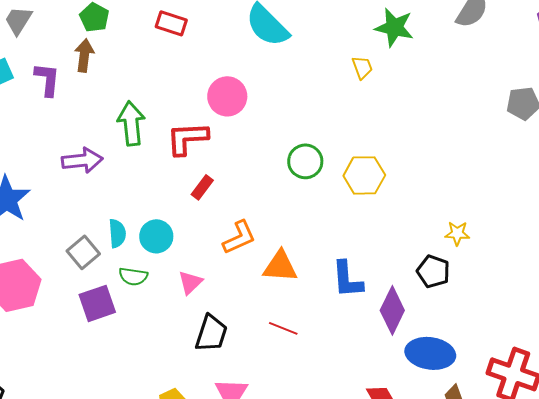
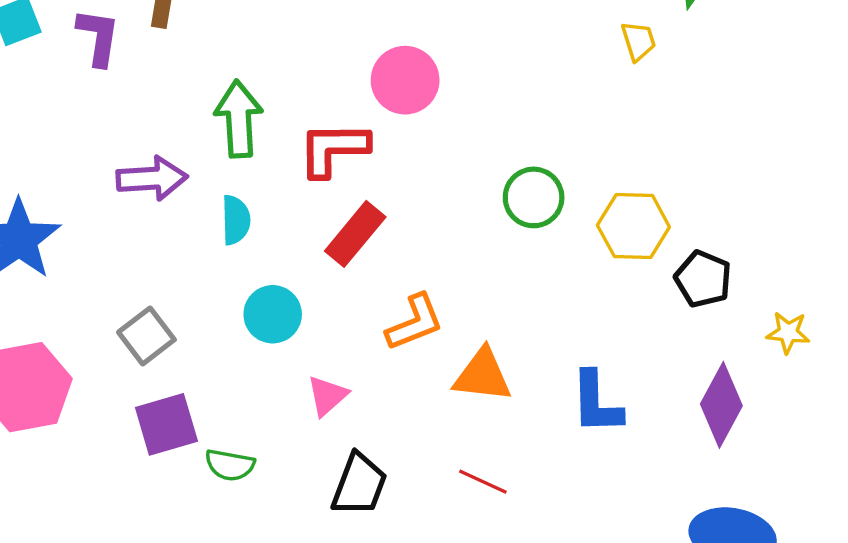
red rectangle: (202, 187) -> (355, 234), size x1.5
cyan semicircle: (117, 233) -> (236, 220), moved
black pentagon: (433, 271) -> (703, 279), moved
green semicircle: (133, 276) -> (230, 465), moved
purple diamond: (392, 310) -> (721, 405), moved

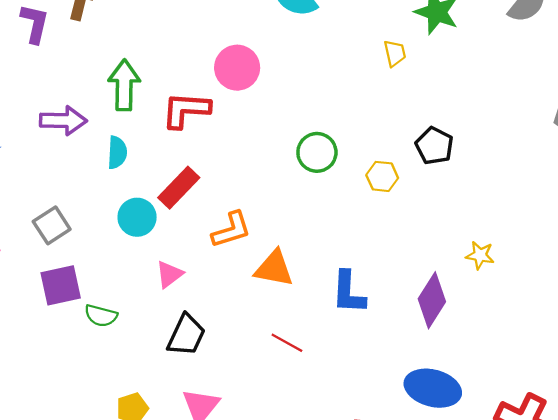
yellow hexagon: (633, 226) -> (382, 176), size x0.7
red rectangle: (355, 234) -> (179, 188), moved
black pentagon: (703, 279) -> (434, 146), moved
red line: (483, 482) -> (287, 343), moved

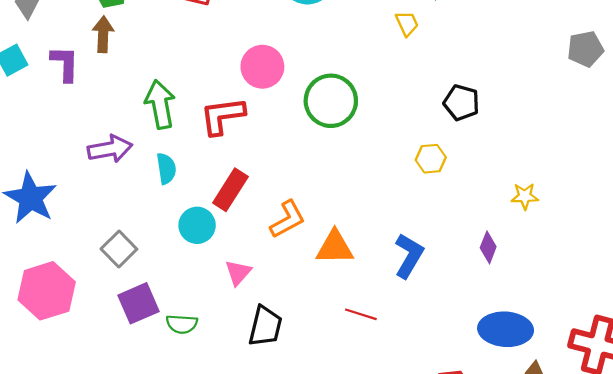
green circle: (317, 152) -> (331, 101), moved, size x1.4
yellow hexagon: (382, 176) -> (431, 159), moved
blue L-shape: (348, 292) -> (409, 256), turned -141
purple diamond: (432, 300) -> (488, 247), size x0.6

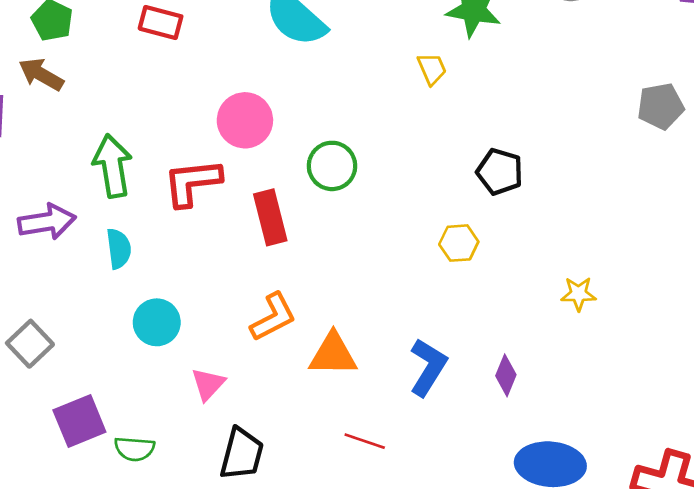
brown arrow: (103, 34) -> (41, 74), turned -64
green circle: (331, 101) -> (332, 166), size x0.7
red rectangle: (230, 190) -> (270, 217), moved, turned -48
purple diamond: (488, 247) -> (506, 375), moved
gray square: (119, 249) -> (30, 344), moved

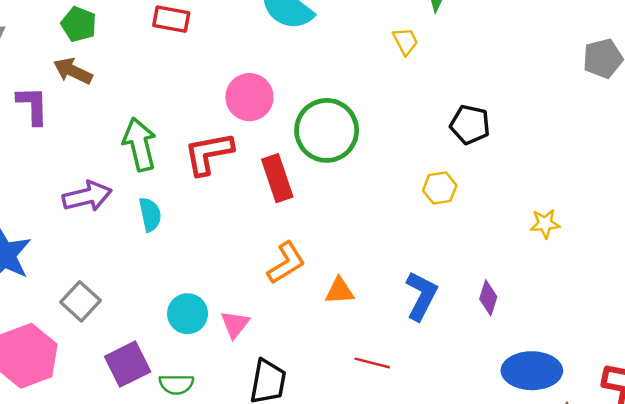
green circle: (332, 166) -> (327, 130), size x1.5
cyan circle: (157, 322) -> (188, 314), moved
orange triangle: (333, 354) -> (340, 291), size x0.7

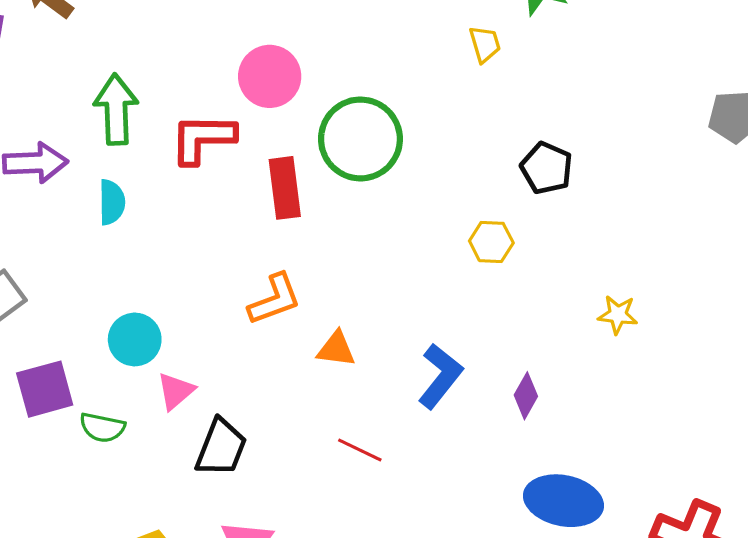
pink triangle: (235, 324) -> (176, 391), moved

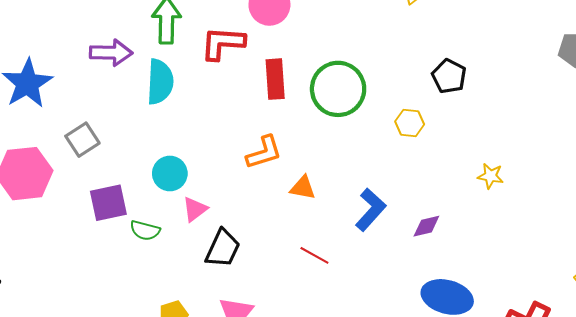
green circle: (360, 139) -> (338, 89), moved
cyan semicircle: (112, 202) -> (160, 82), size x1.5
purple diamond: (526, 396) -> (426, 226), turned 44

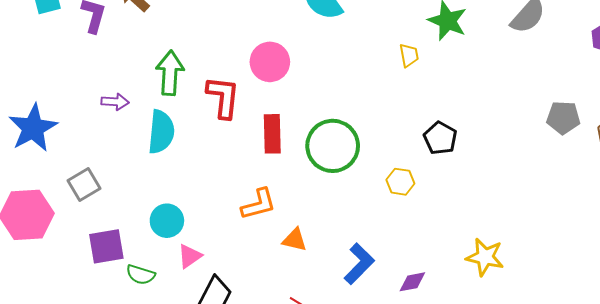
red L-shape: (223, 43) -> (223, 97), turned 90
purple arrow: (111, 53) -> (115, 102), size x0.7
yellow star: (490, 176) -> (485, 257), moved, size x1.5

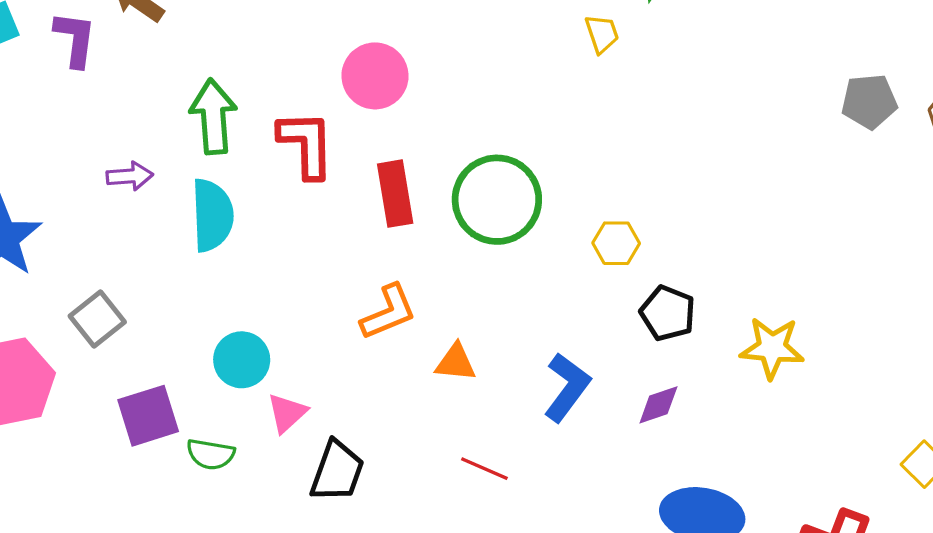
black pentagon: (440, 138) -> (668, 313), moved

